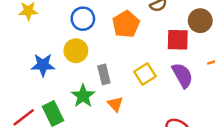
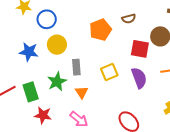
blue circle: (83, 19) -> (47, 19), moved

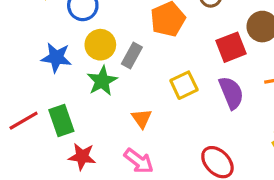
red square: (140, 49) -> (231, 47), turned -30
gray rectangle: (76, 67) -> (132, 56), moved, turned 35
green star: (57, 82) -> (102, 81), moved

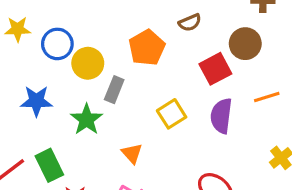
yellow circle: (100, 45) -> (88, 63), moved
purple semicircle: (231, 93) -> (221, 116), turned -144

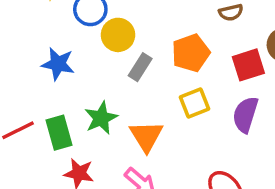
orange pentagon: (147, 48) -> (191, 53), moved
green star: (87, 119) -> (101, 118), moved
orange triangle: (132, 153) -> (146, 136), size x1.5

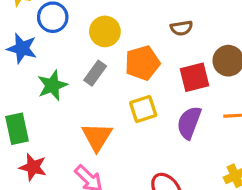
yellow circle: (118, 35) -> (105, 31), moved
blue star: (58, 64) -> (22, 48), moved
green star: (101, 118) -> (52, 85), moved

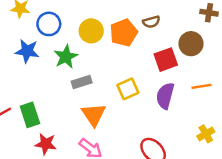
orange pentagon: (142, 63) -> (124, 33), moved
gray rectangle: (95, 73) -> (82, 82), moved, turned 42
green star: (52, 85) -> (66, 57), moved

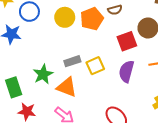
green star: (66, 57) -> (43, 74), moved
gray rectangle: (82, 82) -> (72, 61), moved
orange triangle: (94, 115) -> (67, 87), turned -35

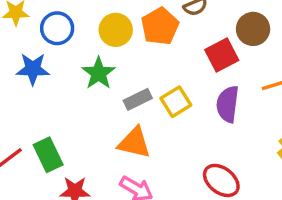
green star: (43, 74) -> (99, 73), moved

